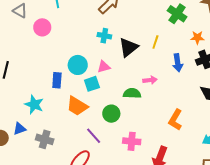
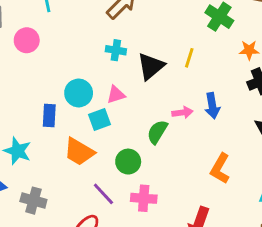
blue arrow: (178, 63) -> (212, 106), moved
green semicircle: (132, 93) -> (157, 132), turned -60
pink cross: (132, 141) -> (144, 198), moved

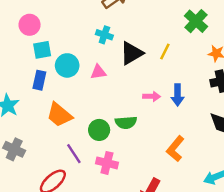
pink circle: (27, 40) -> (30, 25), moved
cyan square: (100, 120) -> (42, 50), moved
green semicircle: (157, 132) -> (126, 122), moved, turned -135

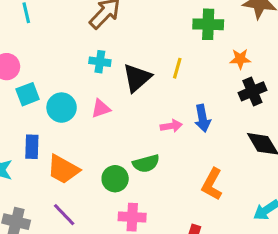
green cross: (196, 21) -> (208, 24), turned -30
blue rectangle: (39, 80) -> (32, 147), moved
purple line: (74, 154) -> (64, 215), moved

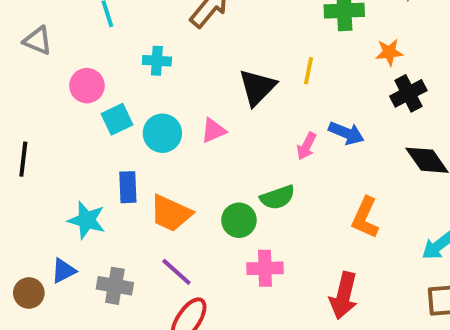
cyan cross: (100, 62) -> (157, 61), moved
blue arrow: (203, 118) -> (346, 133), turned -52
pink arrow: (171, 126) -> (306, 146), turned 130

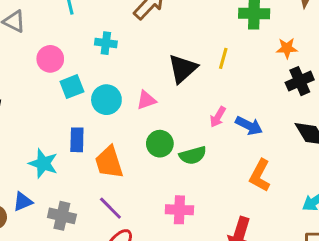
blue arrow: (346, 133) -> (249, 126), moved
orange trapezoid: (171, 213) -> (109, 162), turned 44
green circle: (239, 220) -> (160, 144), moved

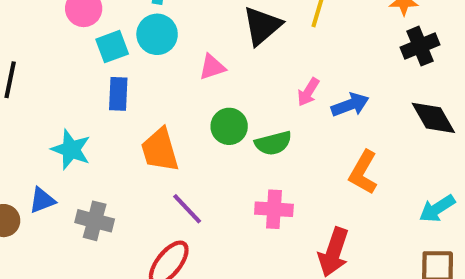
cyan circle: (106, 100) -> (157, 34), moved
blue arrow: (249, 126) -> (350, 105), turned -48
blue rectangle: (77, 140) -> (118, 94), moved
purple line: (110, 208) -> (187, 209), moved
pink cross: (179, 210) -> (274, 209), moved

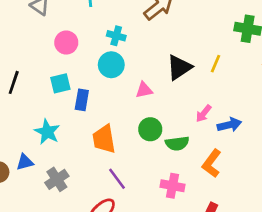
cyan square: (112, 47) -> (60, 83), moved
orange L-shape: (363, 172) -> (212, 163), moved
gray cross: (95, 221) -> (57, 179), turned 35

